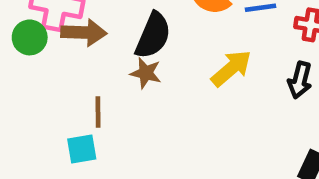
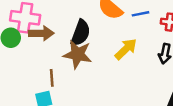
brown star: (146, 73) -> (78, 54), size x1.6

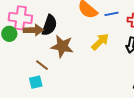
black semicircle: (81, 33) -> (49, 25), moved
brown line: (52, 78) -> (42, 65), turned -48

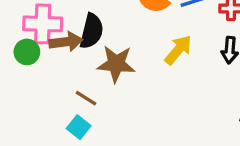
cyan square: (36, 82) -> (79, 127), turned -32

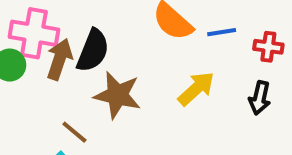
brown arrow: (66, 42) -> (59, 59), turned -72

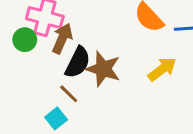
black semicircle: (93, 51) -> (78, 62), moved

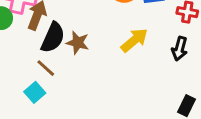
brown star: (103, 69) -> (78, 43), size x0.7

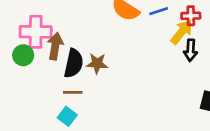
yellow arrow: (134, 40) -> (182, 32), moved
brown line: (46, 68) -> (73, 92), turned -30

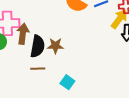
cyan square: (67, 116) -> (67, 82), moved

